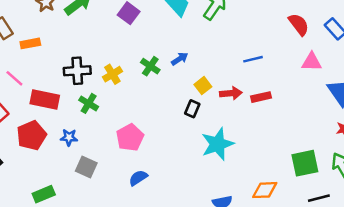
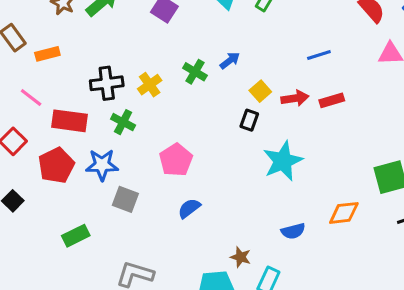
blue star: (69, 137) -> (102, 165), size x1.5

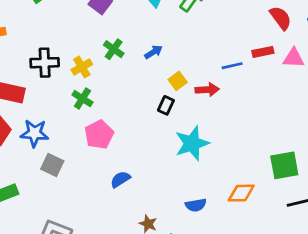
blue line: (319, 55) -> (232, 66), moved
green cross: (195, 72) -> (114, 49), moved
red rectangle: (332, 100) -> (263, 52), moved
green cross: (123, 122) -> (82, 99), moved
blue semicircle: (189, 208) -> (120, 179), moved

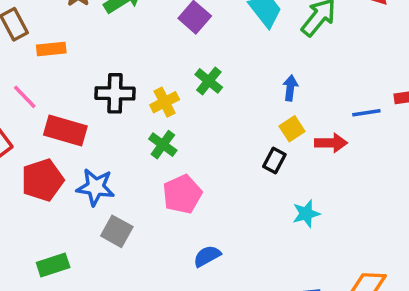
blue arrow: (153, 52) -> (290, 88), moved, turned -54
cyan star: (192, 143) -> (306, 214), size x0.6

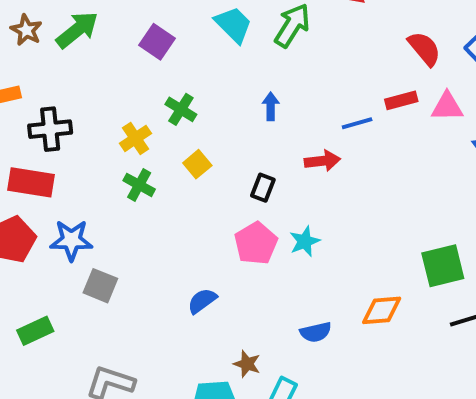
black cross: (115, 93) -> (50, 129), moved
yellow square: (292, 129) -> (197, 164), moved
pink pentagon: (182, 194) -> (256, 243), moved

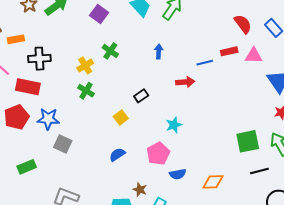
yellow square: (197, 164) -> (121, 117), moved
black rectangle: (263, 188) -> (141, 96), moved, turned 32
pink pentagon: (256, 243) -> (158, 153), moved
orange diamond: (382, 310) -> (213, 182), moved

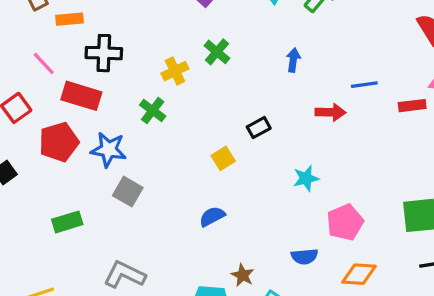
red rectangle: (229, 51) -> (412, 106), moved
green cross: (86, 91) -> (153, 111), moved
pink pentagon: (158, 153) -> (345, 222), moved

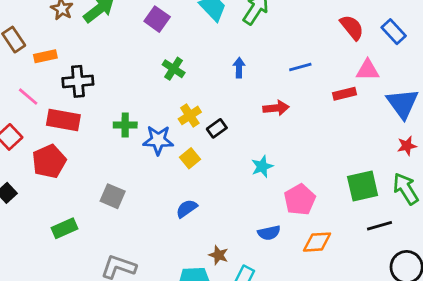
yellow cross: (175, 71) -> (190, 115), moved
blue line: (364, 85) -> (300, 67), moved
green cross: (153, 111) -> (125, 125), turned -30
blue star: (109, 150) -> (158, 140), moved

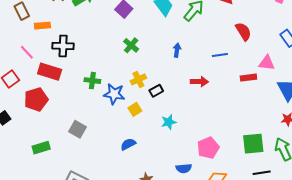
red semicircle: (352, 27) -> (243, 31), moved
cyan star: (262, 166) -> (169, 122), moved

